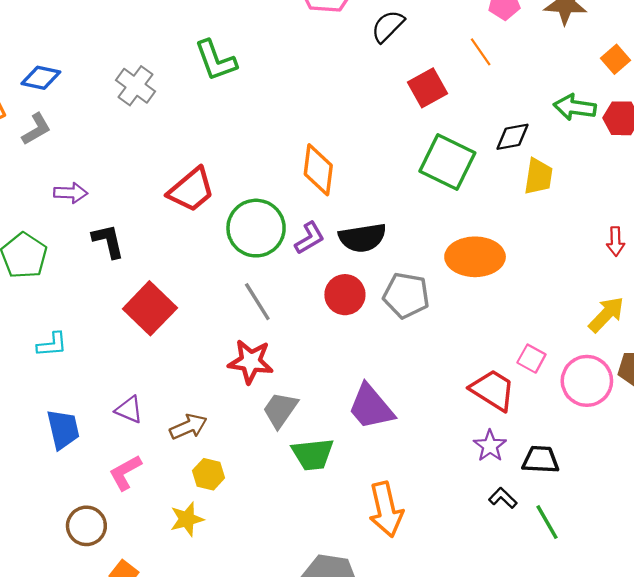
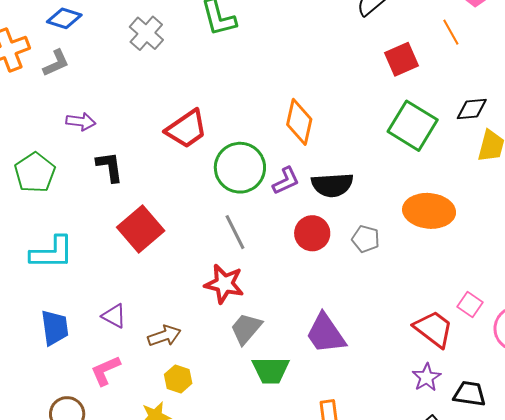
gray pentagon: (406, 295) -> (366, 239), size x0.7
cyan L-shape: (52, 345) -> (52, 253), size x1.6

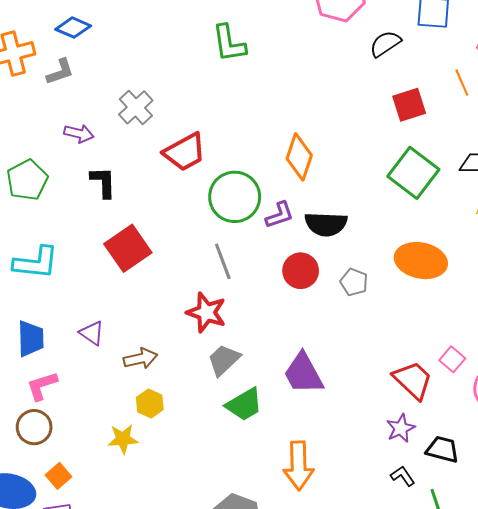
gray cross: (146, 33) -> (136, 107), moved
green trapezoid: (271, 370) -> (244, 404), turned -36
pink L-shape: (105, 371) -> (42, 386), moved

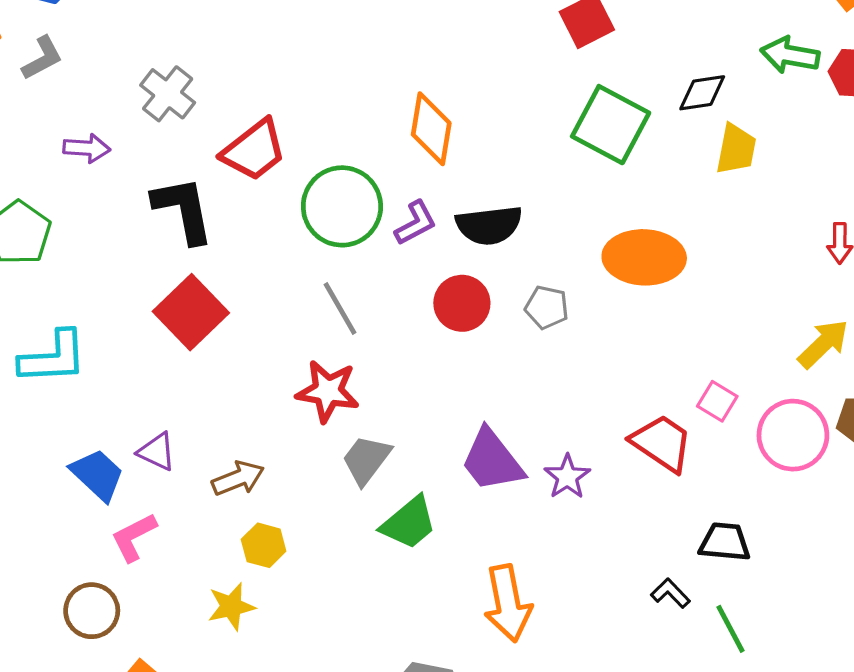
black L-shape: (103, 182) -> (183, 210), moved, size x1.4
blue trapezoid: (31, 339) -> (98, 475), moved, turned -36
pink L-shape: (42, 386) -> (134, 537), moved
purple star: (401, 428) -> (567, 477), moved

